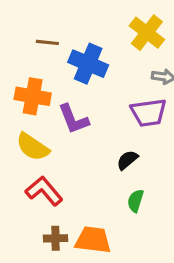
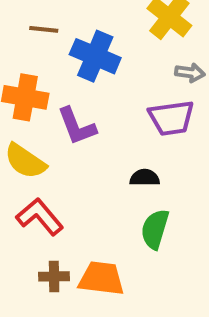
black semicircle: (127, 160) -> (145, 178), turned 40
green semicircle: (135, 201) -> (155, 229), size x1.4

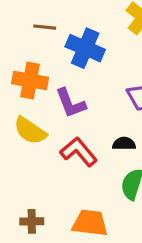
red L-shape: (40, 217) -> (79, 152), moved
brown cross: (54, 276) -> (32, 221), moved

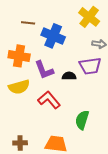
yellow semicircle: (30, 131) -> (19, 87), turned -50
black semicircle: (124, 144) -> (69, 76), moved

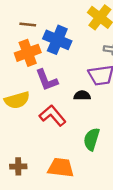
orange cross: (19, 56) -> (28, 53), moved, turned -30
black semicircle: (69, 76) -> (82, 95), moved

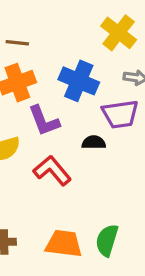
blue cross: (57, 40) -> (79, 81), moved
green semicircle: (92, 139) -> (107, 240), moved

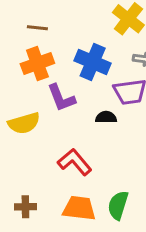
red L-shape: (52, 171) -> (75, 162), moved

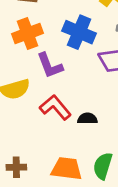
black semicircle: (106, 117) -> (87, 118), moved
red L-shape: (75, 162) -> (55, 107), moved

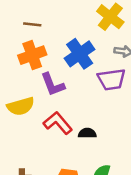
blue cross: (79, 32) -> (80, 54), turned 32

